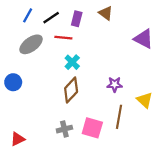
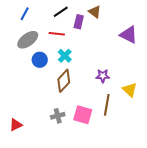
black line: (51, 18) -> (61, 12), moved
purple rectangle: (77, 19) -> (79, 22), moved
blue circle: (13, 82) -> (40, 60), moved

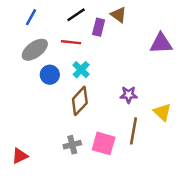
purple triangle: (129, 35) -> (161, 43), turned -30

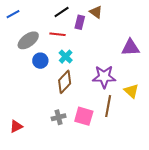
blue line: (31, 17) -> (13, 14), moved, turned 32
purple triangle: (161, 43) -> (130, 47), moved
purple star: (129, 95) -> (104, 77), size x1.6

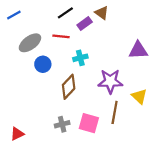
purple rectangle: (80, 22) -> (85, 24), turned 40
cyan cross: (66, 57) -> (80, 58), moved, turned 32

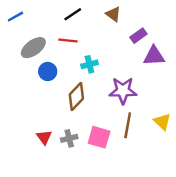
purple rectangle: (85, 24) -> (138, 36), moved
yellow triangle: (139, 96) -> (162, 122), moved
red triangle: (17, 134) -> (44, 137), moved, turned -40

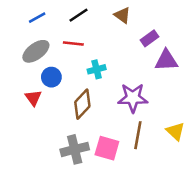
blue line: (15, 17) -> (37, 18), moved
red triangle: (44, 137) -> (33, 98), moved
gray cross: (69, 138) -> (75, 149), size x1.5

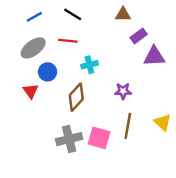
black line: (79, 15) -> (73, 14), turned 66
brown triangle: (122, 15) -> (123, 14), moved, turned -35
purple star: (133, 98) -> (123, 91), size x0.6

